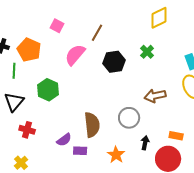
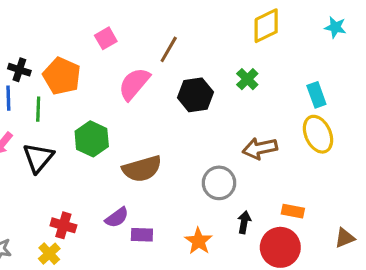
pink square: (57, 26) -> (106, 38), turned 32
brown semicircle: (92, 125) -> (142, 169), moved, turned 80
red cross: (27, 130) -> (63, 225), moved

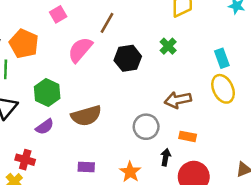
orange rectangle: (293, 211) -> (188, 136), moved
purple semicircle: (117, 217) -> (45, 127), moved

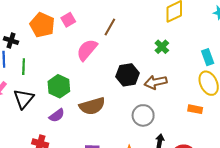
orange pentagon: (24, 44) -> (42, 25), moved
black hexagon: (128, 58) -> (128, 75), moved
brown arrow: (178, 100) -> (156, 82), moved
orange rectangle: (188, 136) -> (195, 109), moved

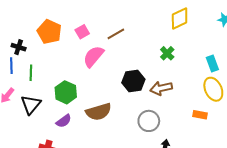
pink square: (68, 20) -> (82, 32), moved
brown line: (110, 27) -> (116, 34), turned 30

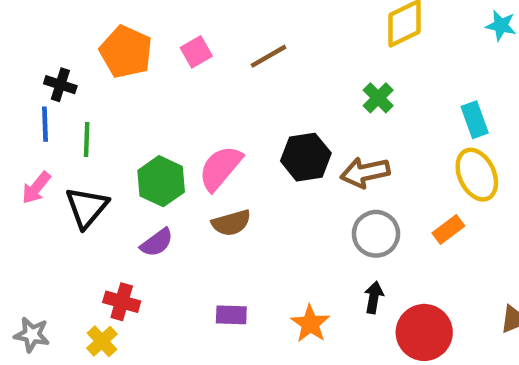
pink semicircle: (93, 56) -> (220, 168), moved
brown semicircle: (99, 112) -> (231, 223), size x0.7
orange rectangle: (200, 115) -> (448, 229), turned -48
gray circle: (149, 121) -> (376, 234), moved

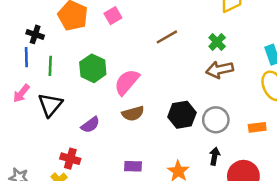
brown line: (269, 56) -> (167, 37), moved
black hexagon: (306, 157) -> (182, 115), moved
brown arrow: (365, 172) -> (220, 70), moved
green hexagon: (161, 181) -> (93, 68), moved
orange rectangle: (448, 229) -> (257, 127), moved, turned 30

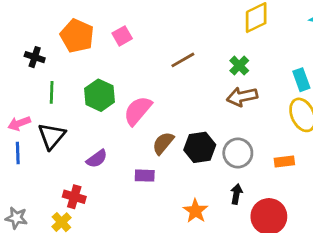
blue line: (26, 57) -> (18, 153), moved
pink arrow: (21, 93) -> (19, 123), turned 30
brown semicircle: (133, 114) -> (163, 143), moved, turned 145
purple rectangle: (133, 166) -> (145, 176), moved

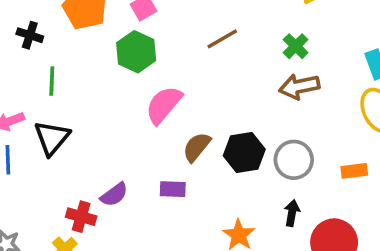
green hexagon: (100, 95) -> (136, 52), moved
purple semicircle: (97, 159) -> (114, 195), moved

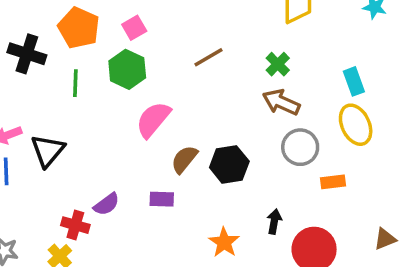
black cross: (30, 35) -> (27, 54), size x1.5
green line: (52, 81) -> (75, 83), moved
brown arrow: (299, 87) -> (281, 102), turned 36
gray circle: (294, 160) -> (300, 147), moved

